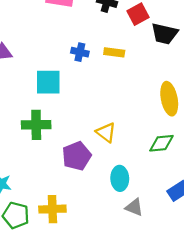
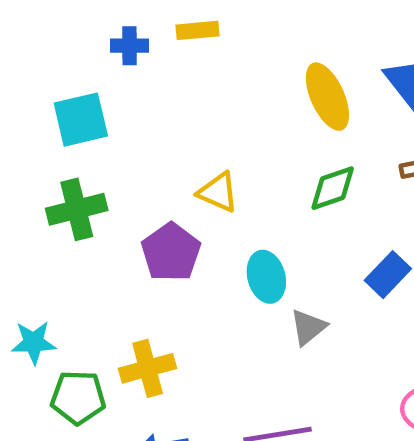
gray triangle: (134, 207) -> (308, 327), turned -48

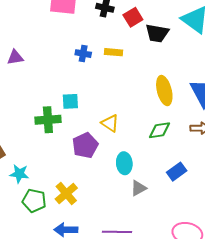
cyan square: (81, 120) -> (70, 101), moved, size x0.7
yellow cross: (148, 368) -> (66, 193), turned -35

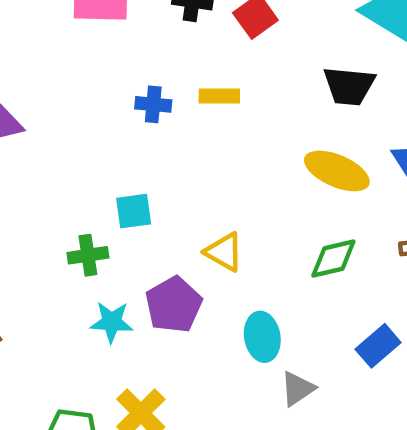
black trapezoid: (157, 33) -> (349, 86), moved
yellow ellipse: (164, 91) -> (337, 171), turned -48
green cross: (48, 120) -> (88, 255), size x0.7
cyan star: (19, 174) -> (112, 322), moved

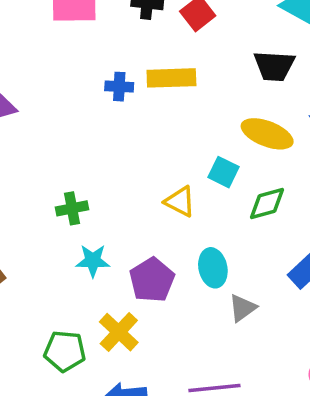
yellow rectangle: (219, 96) -> (171, 78), size x1.5
cyan square: (134, 211) -> (224, 172), moved, turned 36
purple pentagon: (174, 305) -> (152, 280), moved

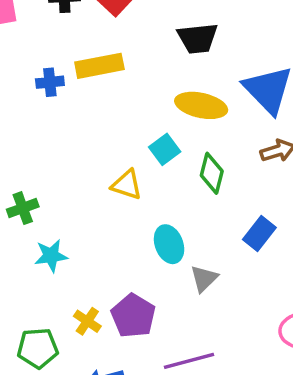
cyan square: (224, 172) -> (165, 149), turned 36
green diamond: (267, 203) -> (212, 173), turned -51
purple pentagon: (152, 280) -> (133, 316), moved
yellow cross: (119, 332) -> (87, 321), size x0.7

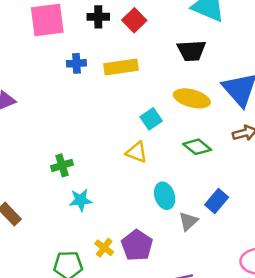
blue cross: (50, 82) -> (76, 63), moved
cyan square: (165, 149) -> (151, 119), moved
green diamond: (212, 173) -> (197, 147), turned -68
blue rectangle: (259, 233) -> (217, 201), moved

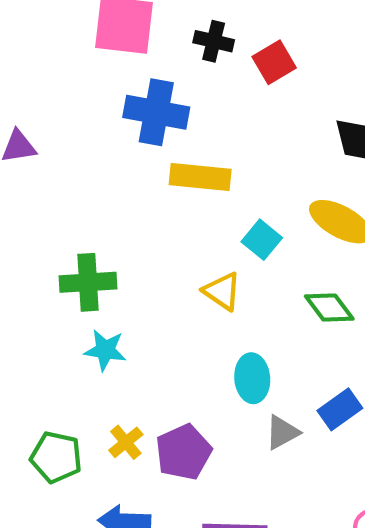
blue cross: (76, 63) -> (156, 112), size x1.8
yellow rectangle: (121, 67) -> (200, 177), moved
cyan square: (151, 119) -> (262, 240), turned -30
green cross: (62, 165) -> (88, 282), size x1.4

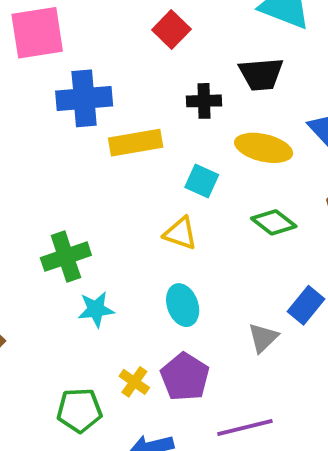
black cross: (214, 41) -> (204, 101), moved
cyan ellipse: (252, 378) -> (183, 305), moved

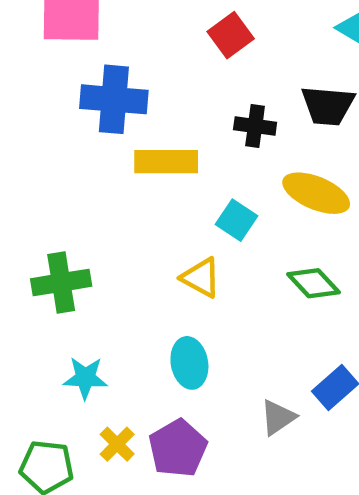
cyan star: (96, 309) -> (85, 378), moved

